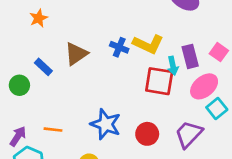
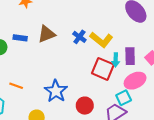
blue rectangle: (43, 67) -> (20, 38), turned -48
cyan square: (217, 109) -> (124, 98), moved

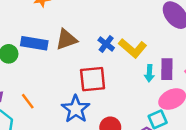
blue rectangle: (20, 38) -> (34, 43), size x1.5
red square: (103, 69) -> (93, 79), moved, turned -30
orange line: (16, 86) -> (28, 101), turned 32

